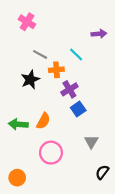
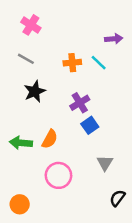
gray line: (40, 54) -> (26, 59), moved
cyan line: (76, 54) -> (99, 63), moved
orange cross: (56, 70) -> (72, 63), moved

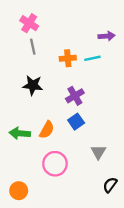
gray line: (26, 59) -> (33, 47), moved, turned 49
cyan line: (99, 63) -> (92, 58), turned -56
black star: (35, 91) -> (33, 85), turned 30
blue square: (90, 125) -> (76, 122), moved

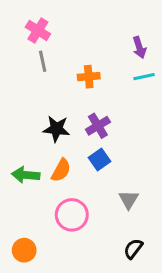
purple arrow: (107, 36) -> (139, 47), turned 77
cyan line: (92, 58) -> (144, 77), moved
black star: (33, 85) -> (56, 129), moved
black semicircle: (110, 185) -> (133, 249), moved

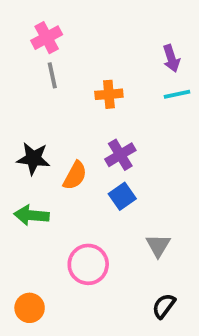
pink cross: (38, 30) -> (47, 38), turned 30
black star: (56, 129) -> (33, 159), moved
orange semicircle: (61, 170) -> (75, 176), moved

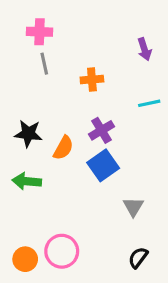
pink cross: (47, 38) -> (39, 32), turned 30
cyan line: (177, 94) -> (149, 103), moved
blue square: (122, 196) -> (103, 165), size x1.4
pink circle: (88, 264) -> (62, 251), moved

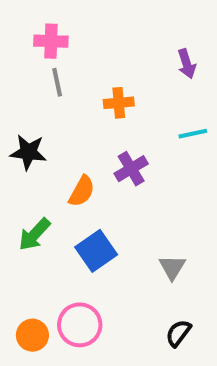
black star: (28, 134) -> (28, 152), moved
blue square: (103, 165) -> (96, 251), moved
green arrow: (27, 181) -> (34, 234), turned -52

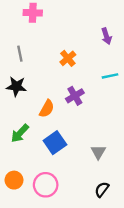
pink cross: (51, 41) -> (33, 13), moved
gray line: (57, 82) -> (20, 54), moved
orange cross: (119, 103) -> (68, 58), turned -35
orange circle: (32, 335) -> (14, 180), moved

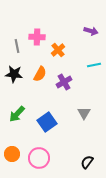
pink cross: (33, 13) -> (37, 37), moved
purple arrow: (106, 36) -> (91, 31), turned -56
orange semicircle: (47, 109) -> (40, 74), moved
gray triangle: (98, 152) -> (84, 113), moved

